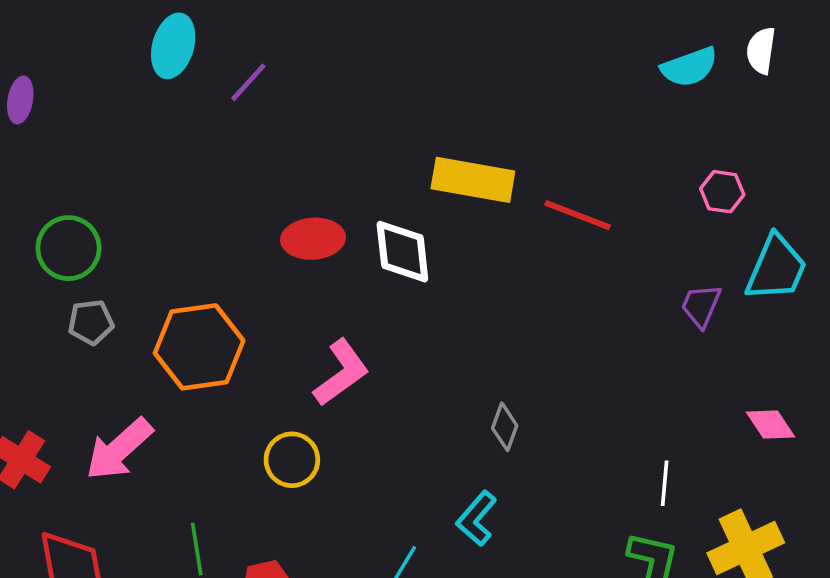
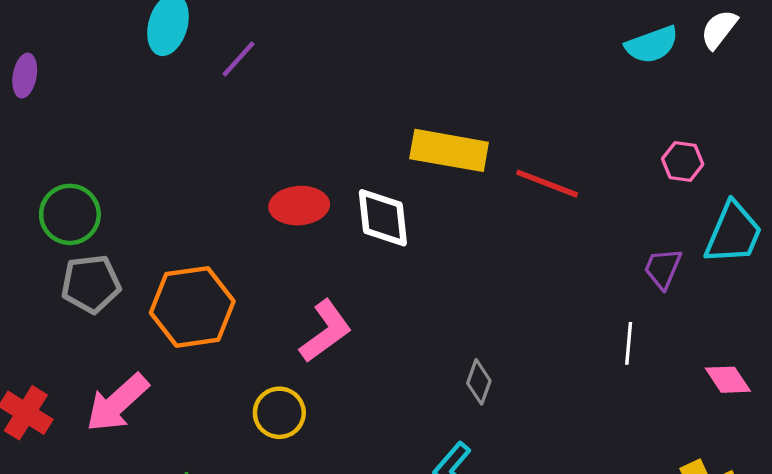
white semicircle: (761, 51) -> (719, 29), turned 30
gray pentagon: (91, 322) -> (91, 284), size x1.4
white line: (665, 483) -> (629, 343), moved

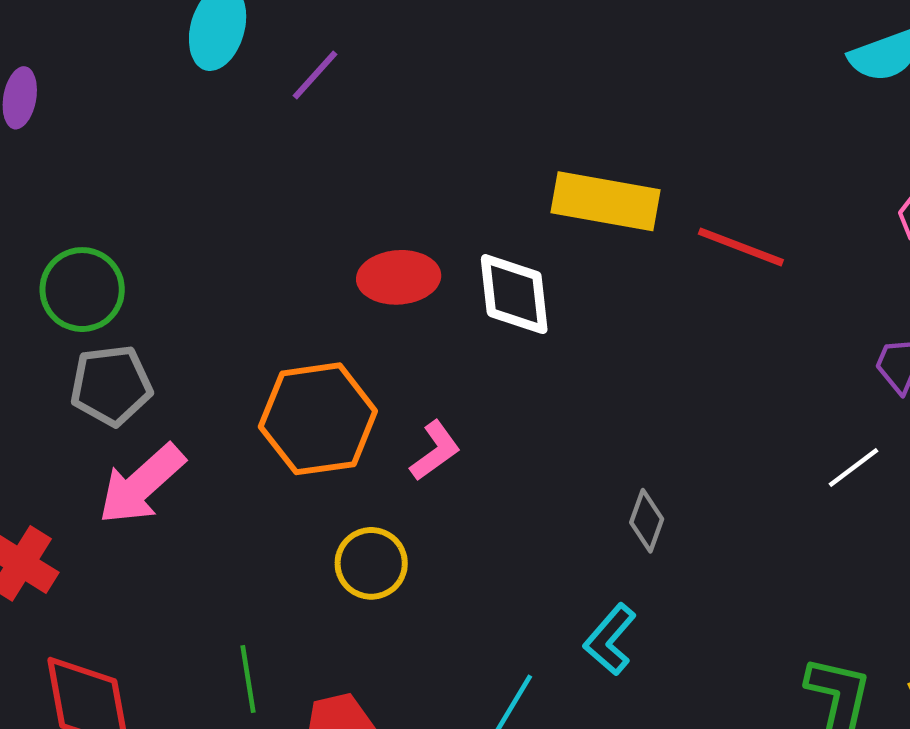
orange hexagon: (192, 307) -> (318, 419), moved
pink L-shape: (326, 331) -> (435, 451), size x0.7
white line: (629, 343) -> (853, 468), turned 48
pink arrow: (117, 403) -> (141, 484), moved

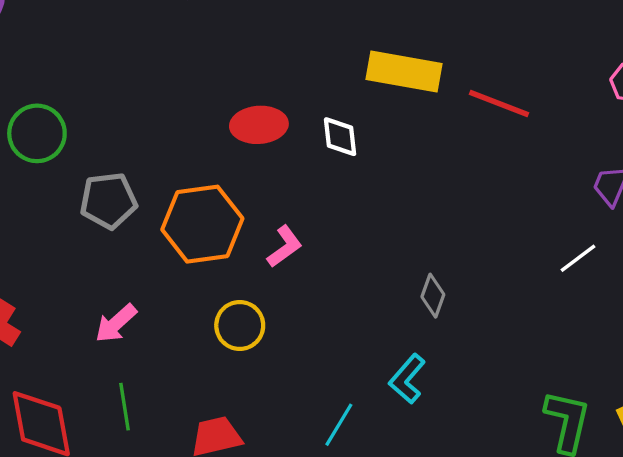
white diamond: (514, 294) -> (340, 137), size x0.7
gray pentagon: (111, 385) -> (108, 201), moved
pink arrow: (141, 484) -> (116, 323), moved, size x0.7
green line: (248, 679) -> (124, 407), moved

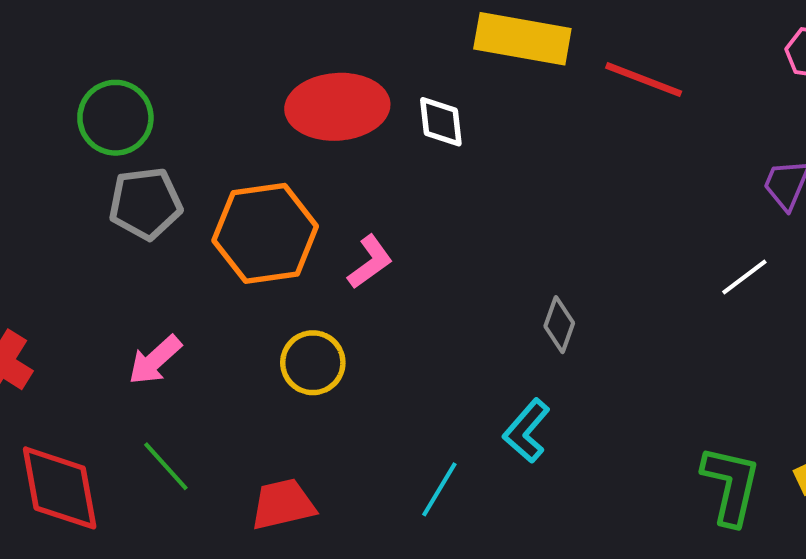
red ellipse: (259, 125) -> (337, 107), size x1.4
green circle: (37, 133) -> (115, 118), moved
green line: (124, 407) -> (166, 466), turned -33

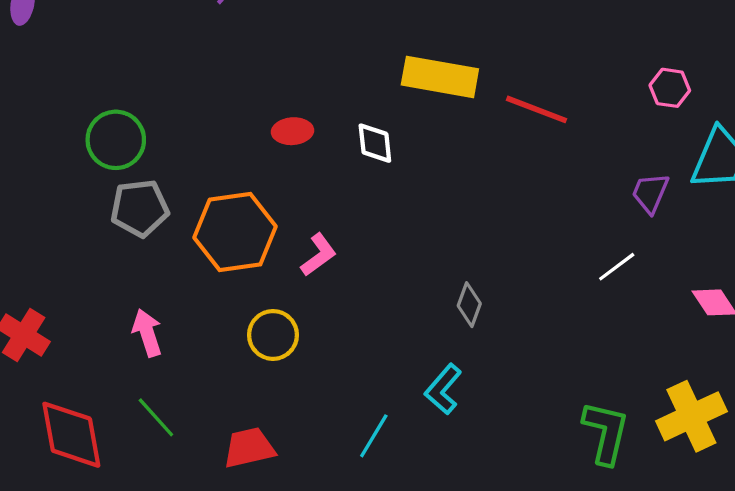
red ellipse: (337, 107) -> (293, 131), size x0.5
pink arrow: (155, 360) -> (147, 333), turned 114

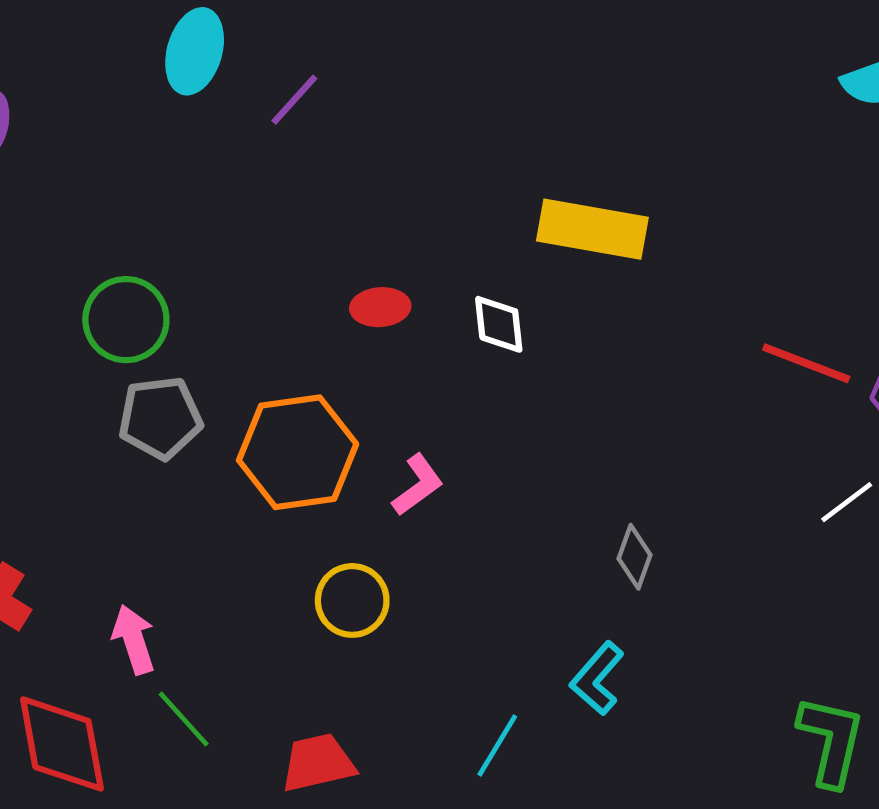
red line: (536, 109) -> (806, 363), moved
pink arrow: (147, 333) -> (134, 639), moved

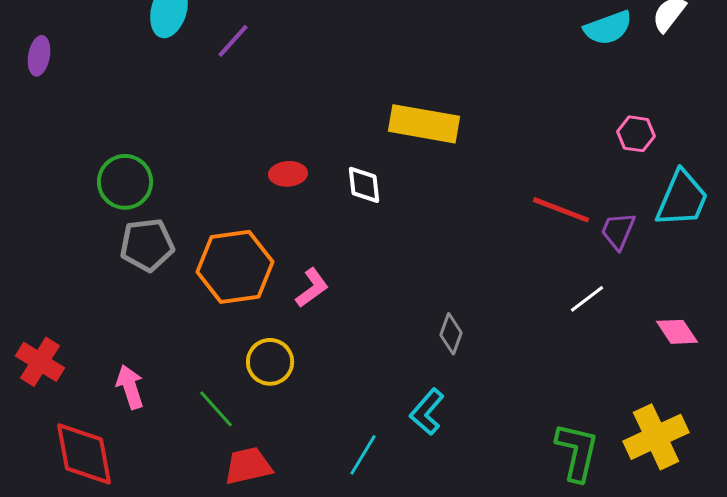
green line: (184, 719) -> (216, 409), moved

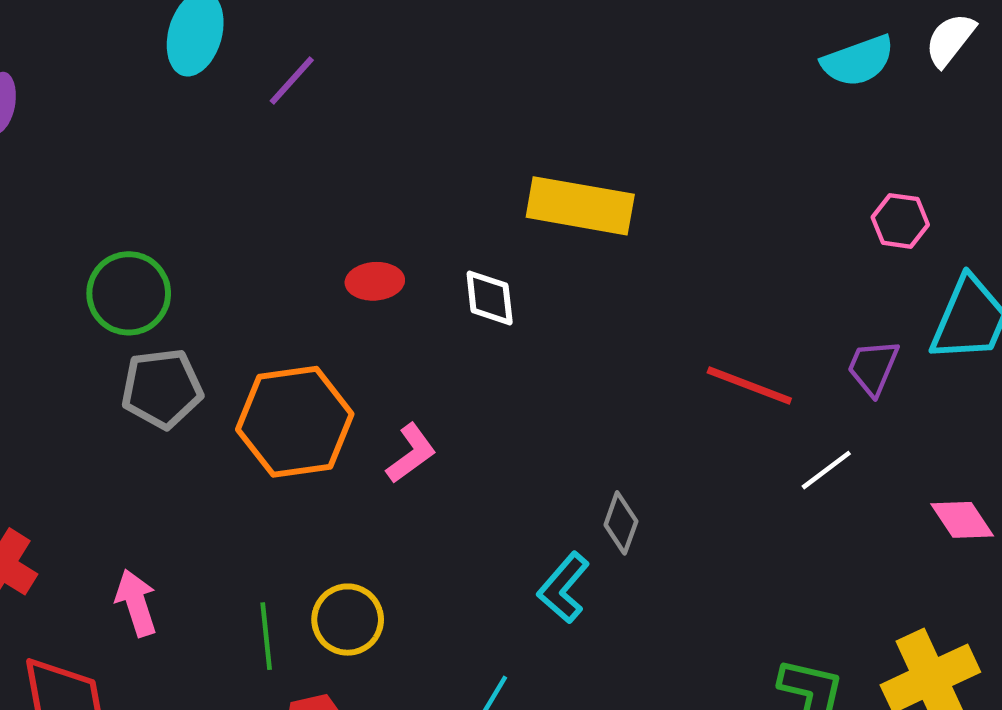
red line: (561, 210) -> (749, 385), moved
yellow circle: (270, 362) -> (348, 620), moved
green line: (216, 409) -> (266, 636), turned 36
cyan L-shape: (427, 412) -> (564, 588), moved

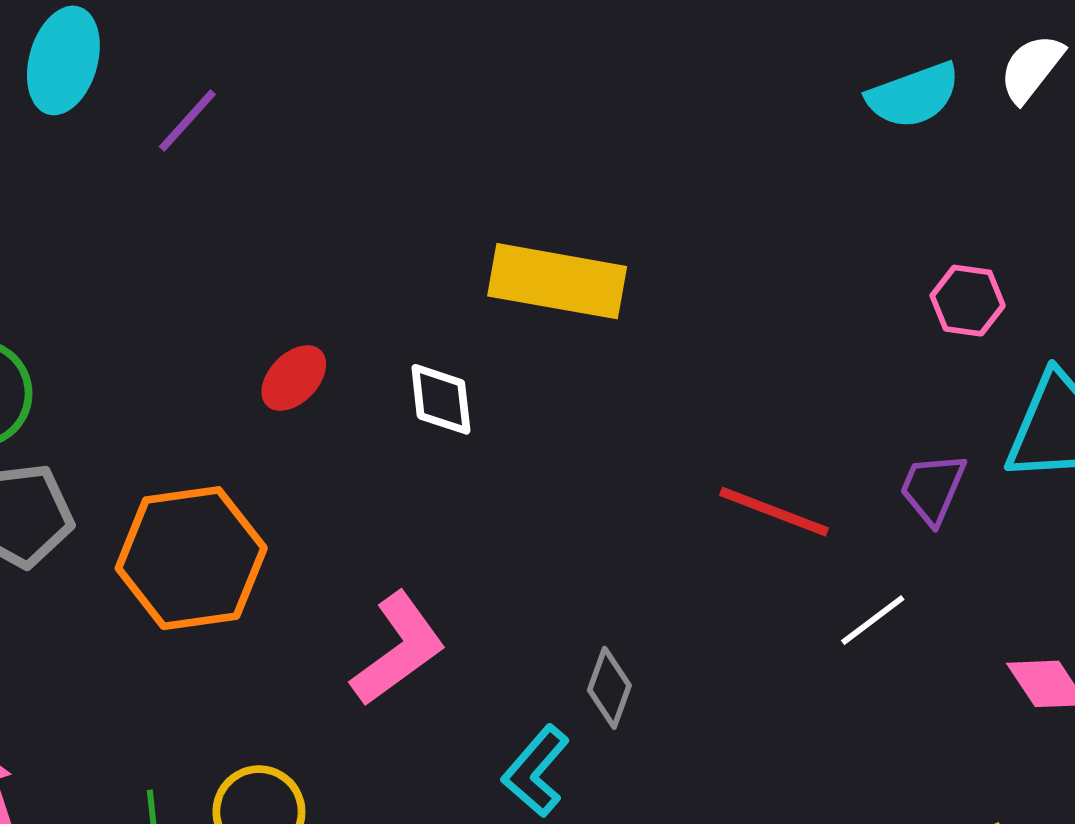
red ellipse: (375, 281) -> (294, 378), turned -42
pink L-shape: (411, 453) -> (398, 649), moved, size x1.5

